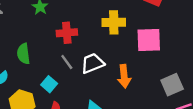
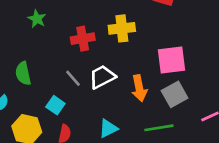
red cross: (67, 33) -> (83, 39), moved
pink square: (149, 40) -> (171, 60), moved
gray square: (172, 85) -> (175, 94), moved

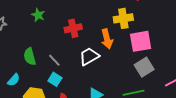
yellow cross: (122, 28) -> (123, 18), moved
gray line: (73, 78) -> (54, 60), moved
orange arrow: (139, 88) -> (107, 39), moved

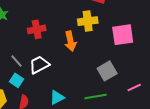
pink square: (141, 41) -> (123, 35), moved
white trapezoid: (89, 56) -> (39, 65), moved

